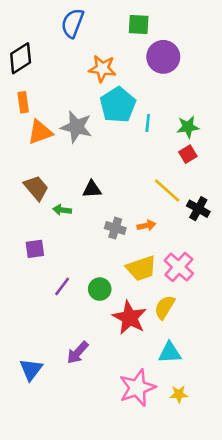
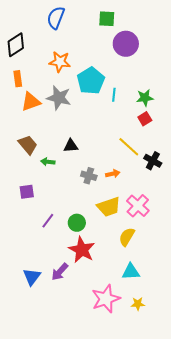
orange star: (102, 69) -> (60, 62), moved
red star: (130, 318) -> (82, 250), moved
blue triangle: (31, 369) -> (32, 277), moved

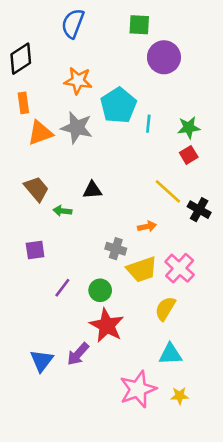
gray cross: (89, 176) -> (116, 249), moved

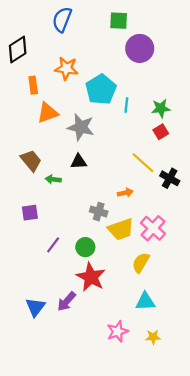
orange rectangle: (23, 103) -> (33, 85), moved
gray star: (77, 128) -> (81, 127), moved
orange triangle: (40, 133) -> (48, 113), moved
pink star: (138, 389) -> (118, 331), size x0.7

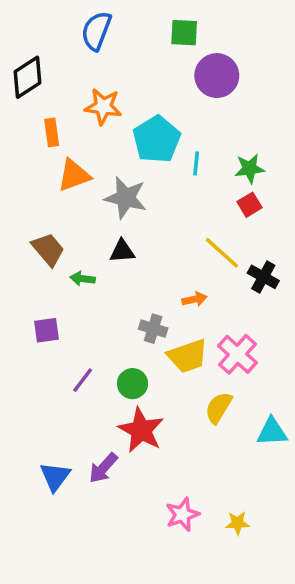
cyan triangle: (145, 301) -> (272, 432), moved

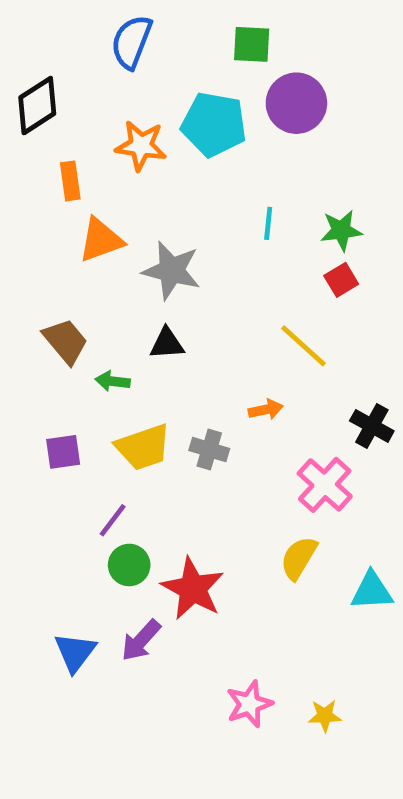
cyan pentagon: (157, 139) -> (214, 124), moved, turned -30
black cross: (263, 277) -> (372, 426), moved
yellow trapezoid: (188, 356) -> (143, 447), moved
green circle: (133, 384) -> (129, 565), moved

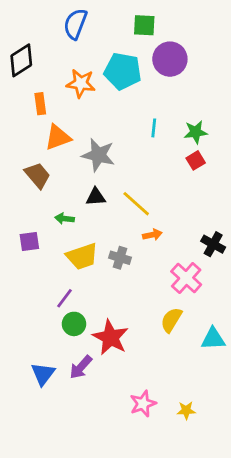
brown trapezoid: (66, 341) -> (38, 175), moved
yellow line: (303, 346) -> (136, 204), moved
purple square: (63, 452) -> (29, 241), moved

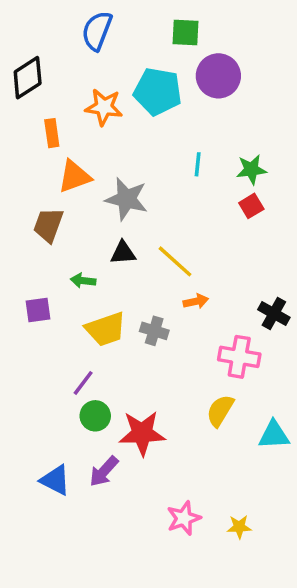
brown trapezoid: (38, 175) -> (48, 225), turned -120
pink cross: (186, 278) -> (239, 357), turned -32
red star: (110, 337) -> (142, 433), turned -30
blue triangle: (43, 374) -> (55, 480), turned -40

